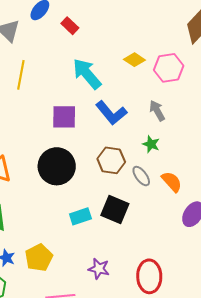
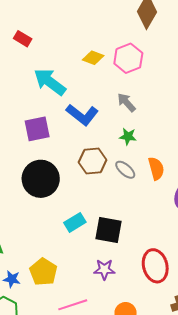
orange semicircle: (172, 182) -> (156, 168), turned 40
black square: (115, 209) -> (109, 230), moved

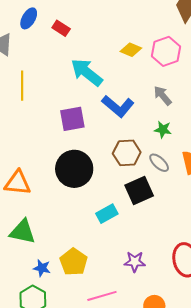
black square: (109, 230) -> (139, 190), moved, turned -36

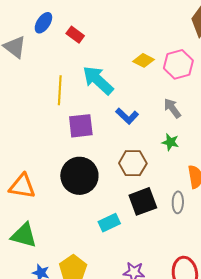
yellow line: (22, 86) -> (60, 90), moved
blue L-shape: (118, 106) -> (127, 116), size x0.7
gray ellipse: (159, 163) -> (178, 202), moved, turned 45

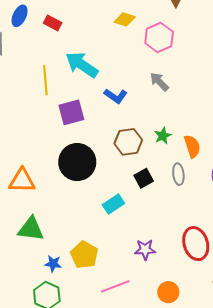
yellow diamond: (144, 60) -> (125, 19), moved
green star: (170, 142) -> (163, 136), moved, turned -30
black square: (143, 201) -> (144, 178), size x0.7

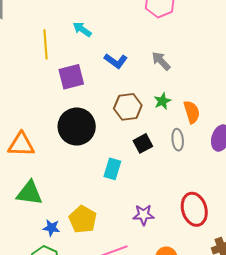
cyan arrow: (82, 65) -> (82, 29), size x0.6
gray arrow: (159, 82) -> (161, 61), moved
cyan rectangle: (113, 204) -> (112, 169), turned -40

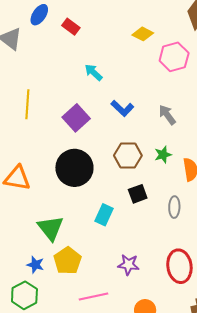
yellow line: (46, 44) -> (27, 104), moved
purple square: (71, 77) -> (76, 118), turned -36
gray ellipse: (178, 140) -> (174, 207), moved
green triangle: (30, 193) -> (51, 228), moved, turned 36

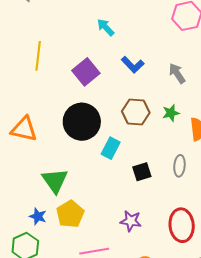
black square: (138, 194) -> (142, 172), moved
cyan rectangle: (104, 215) -> (111, 148), moved

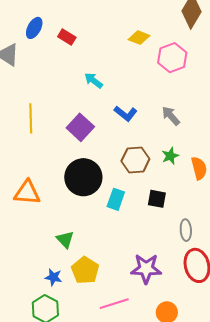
gray ellipse: (179, 166) -> (186, 230), moved
black square: (142, 172) -> (157, 199), moved, turned 36
green triangle: (55, 181) -> (65, 239), size x0.7
purple star: (131, 221) -> (146, 269), size x1.4

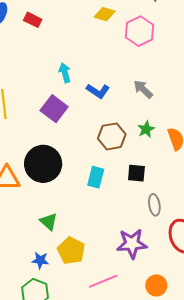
cyan arrow: (93, 80) -> (65, 73), moved, turned 42
black circle: (83, 177) -> (43, 164), moved
gray ellipse: (186, 230) -> (154, 205), moved

